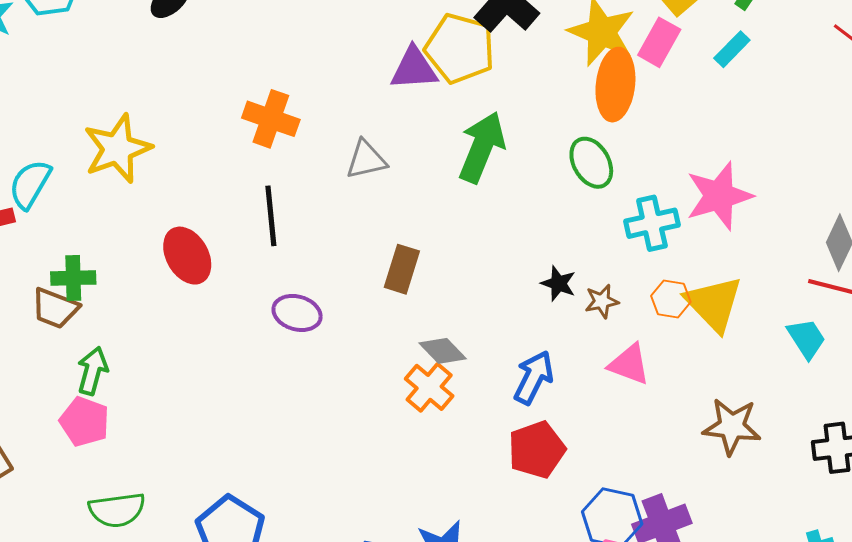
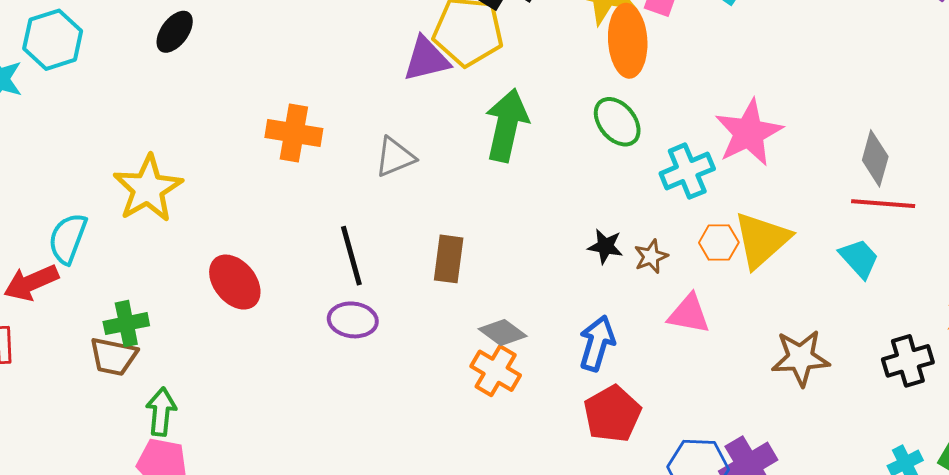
black line: (271, 216) -> (351, 256), moved
yellow triangle: (714, 304) -> (762, 240), turned 42

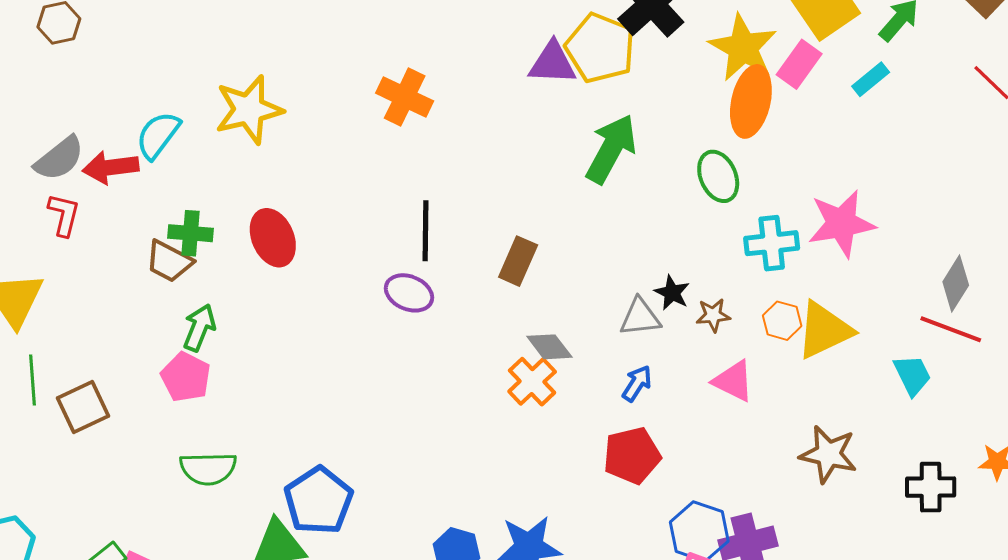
gray triangle: (395, 157) -> (640, 317), moved
red ellipse: (235, 282) -> (273, 238), moved
blue arrow: (597, 343) -> (637, 383), size x0.7

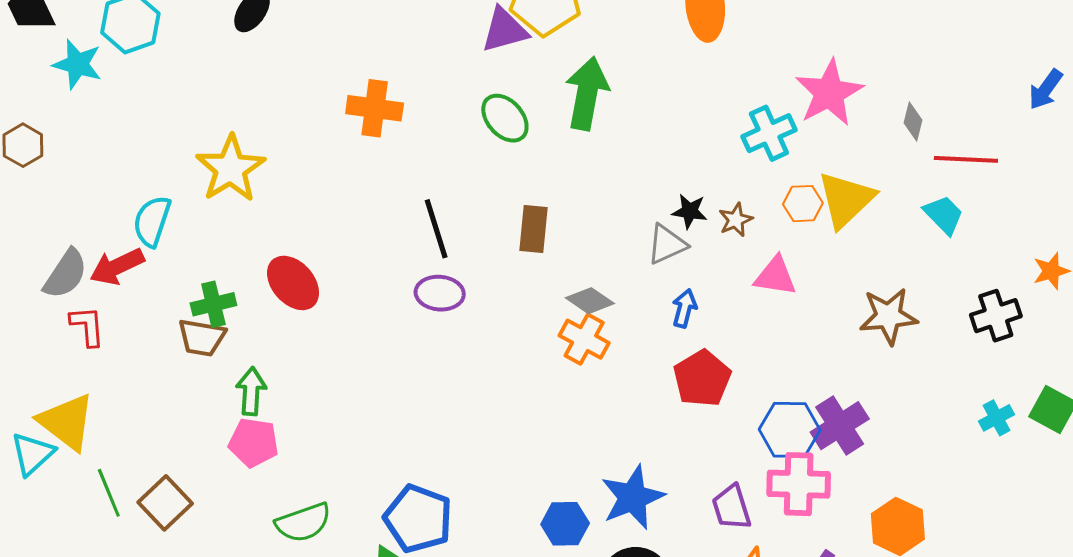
green ellipse: (718, 176) -> (505, 118), moved
gray diamond: (956, 284) -> (913, 122), moved, size x0.7

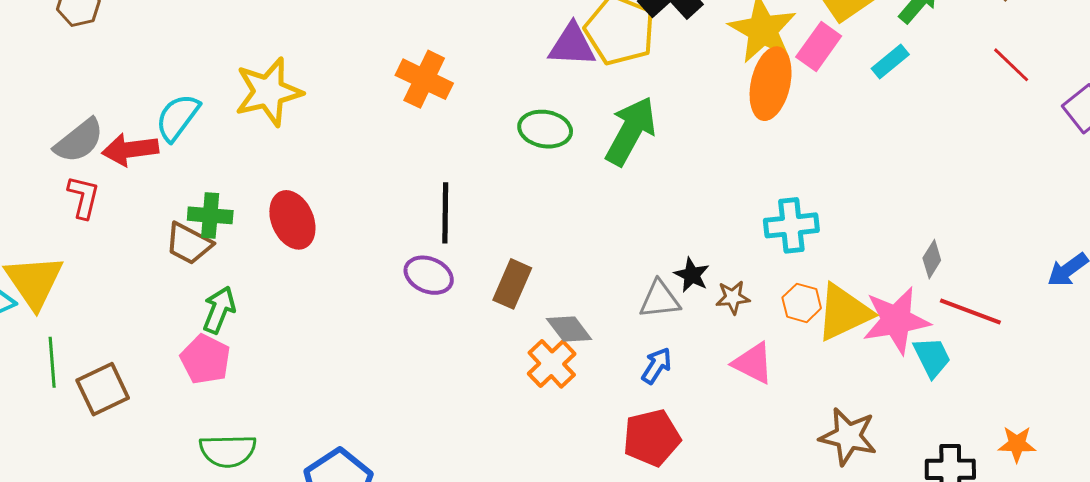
pink star: (829, 93) -> (896, 320), moved
green ellipse: (505, 118) -> (545, 129), turned -57
brown rectangle: (533, 229) -> (512, 284), moved

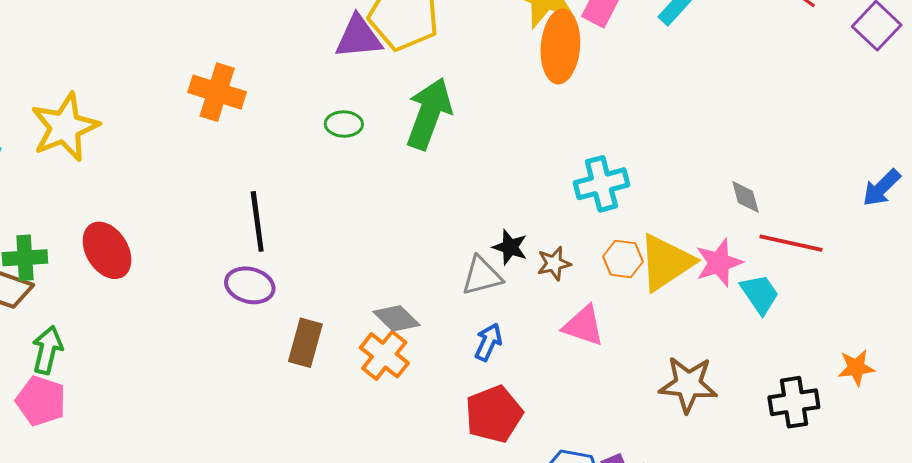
green ellipse: (545, 129) -> (344, 124), size x0.7
gray diamond: (932, 259) -> (745, 197), turned -39
brown rectangle: (512, 284) -> (305, 343), moved
pink star: (896, 320) -> (719, 263), size x0.7

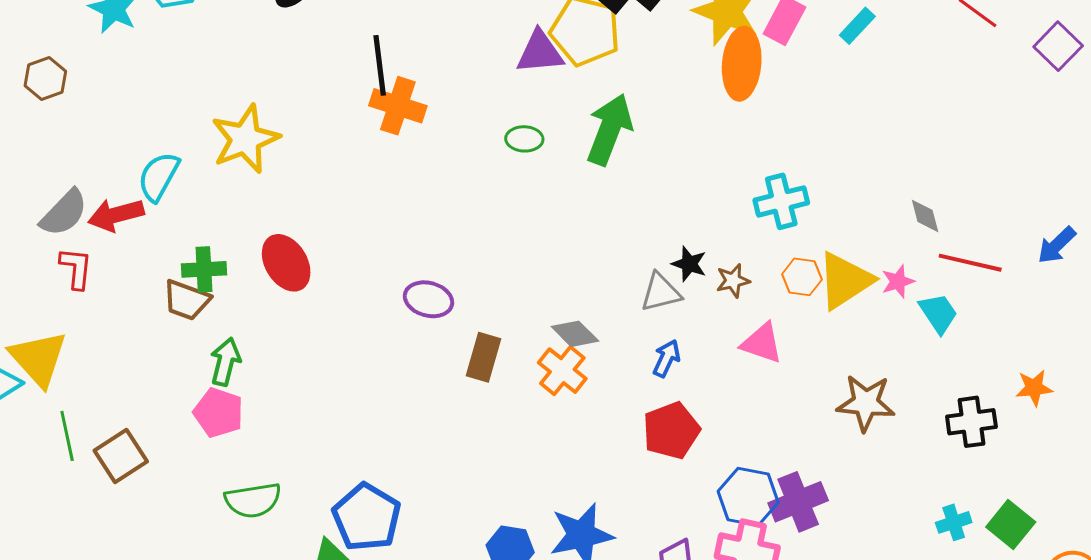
blue arrow: (881, 188) -> (1057, 245), moved
black line: (257, 221) -> (380, 65), moved
pink star: (719, 263) -> (898, 281), size x0.7

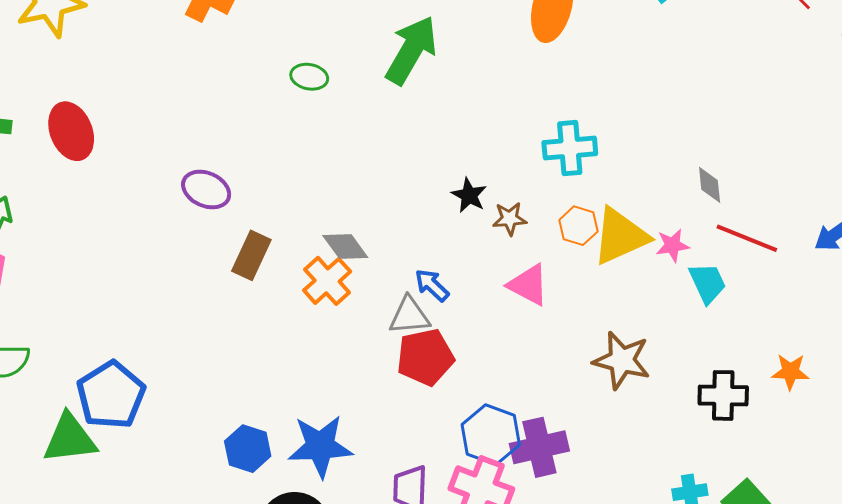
green ellipse: (524, 139) -> (309, 77), moved
gray triangle: (661, 292) -> (409, 316), moved
blue arrow: (667, 358) -> (432, 285), turned -81

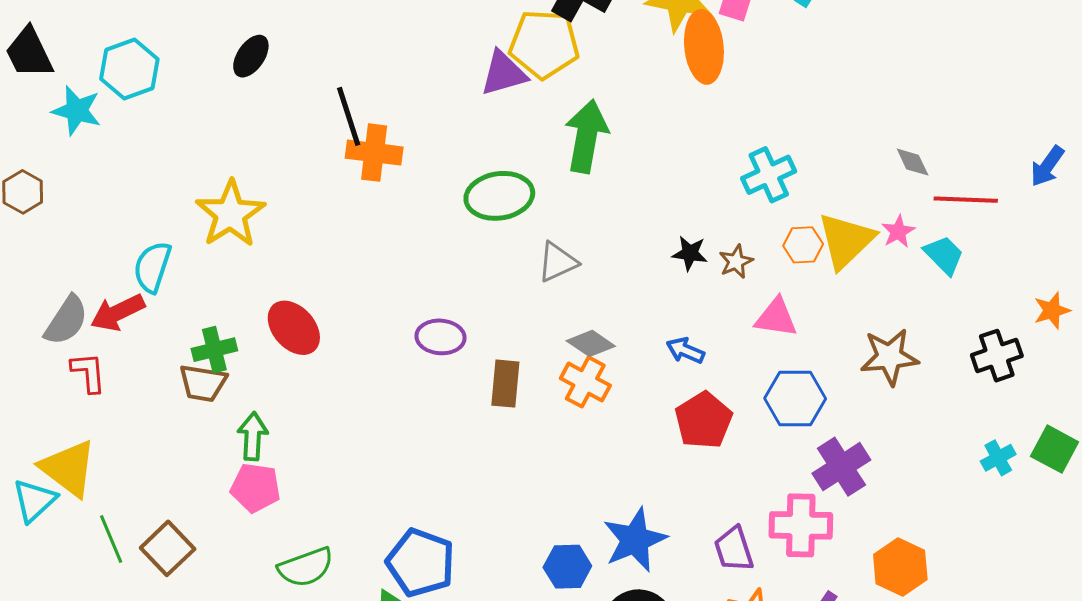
green ellipse: (309, 77) -> (499, 196), size x1.8
gray triangle: (409, 316) -> (557, 262), moved
blue hexagon: (491, 435) -> (795, 398), moved

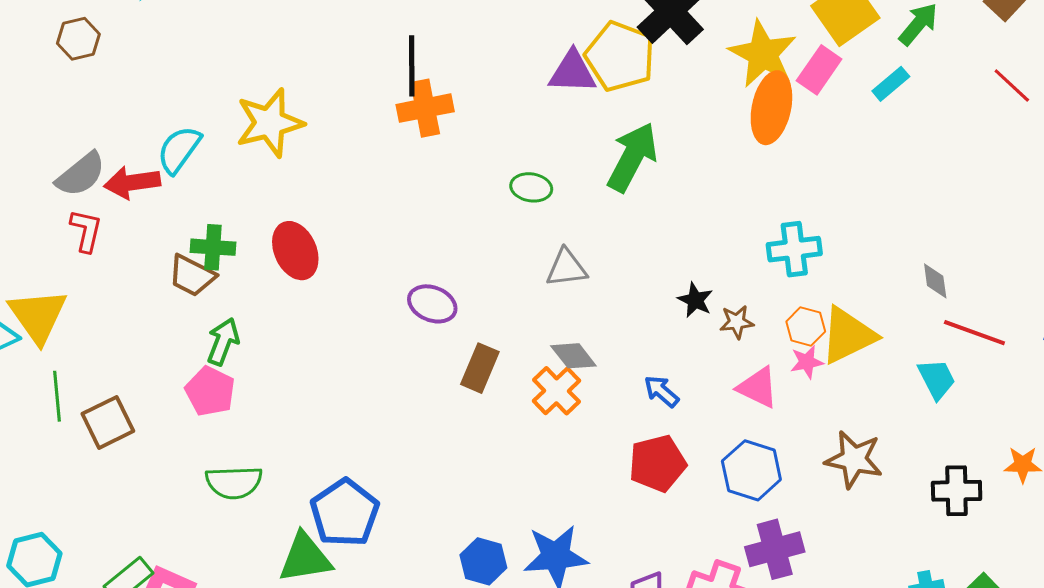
orange cross: (374, 153) -> (425, 108), turned -36
green ellipse: (499, 196) -> (531, 187), size x0.6
pink star: (898, 231) -> (807, 362), moved

